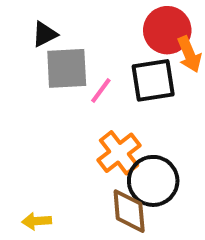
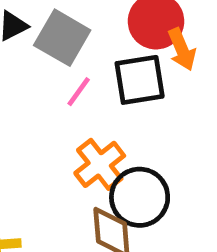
gray square: (67, 68) -> (62, 38), moved, turned 33

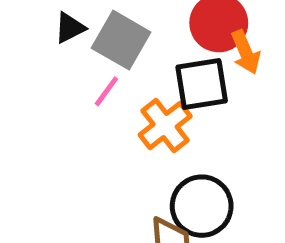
pink line: (79, 92) -> (106, 91), moved
orange cross: (100, 164) -> (165, 126), moved

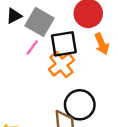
orange arrow: (246, 52) -> (102, 44), moved
black square: (202, 84) -> (64, 44), moved

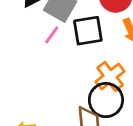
orange cross: (61, 65) -> (110, 76), moved

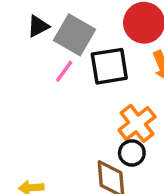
black circle: (106, 100) -> (132, 153), size x0.6

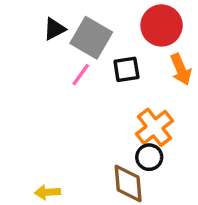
black square: (109, 66) -> (126, 69), size x0.7

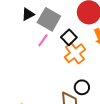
black square: (126, 69) -> (69, 37), turned -35
orange cross: (154, 127) -> (75, 53), moved

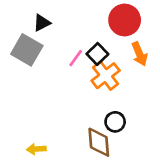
gray square: (49, 19) -> (27, 50), moved
pink line: (43, 40) -> (76, 58), moved

